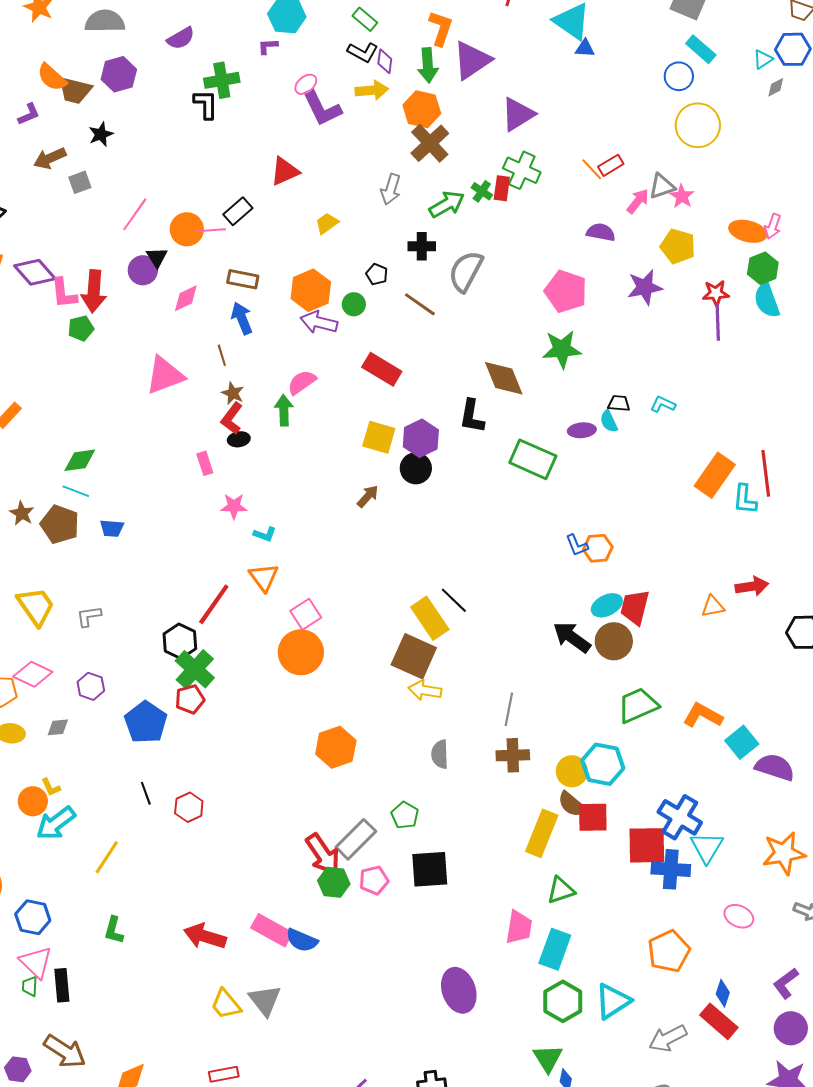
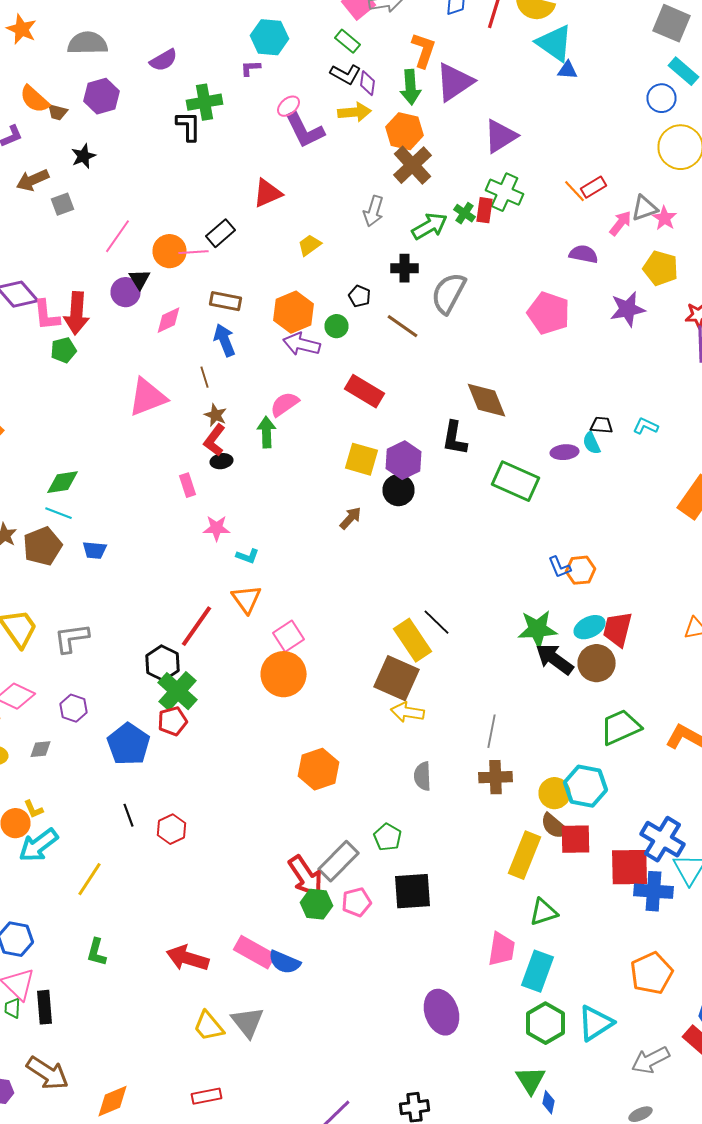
brown trapezoid: (75, 90) -> (58, 112), size x0.6
green star: (562, 349) -> (538, 629), moved
brown pentagon: (60, 524) -> (42, 546), turned 30
gray L-shape: (89, 616) -> (72, 638), size x1.4

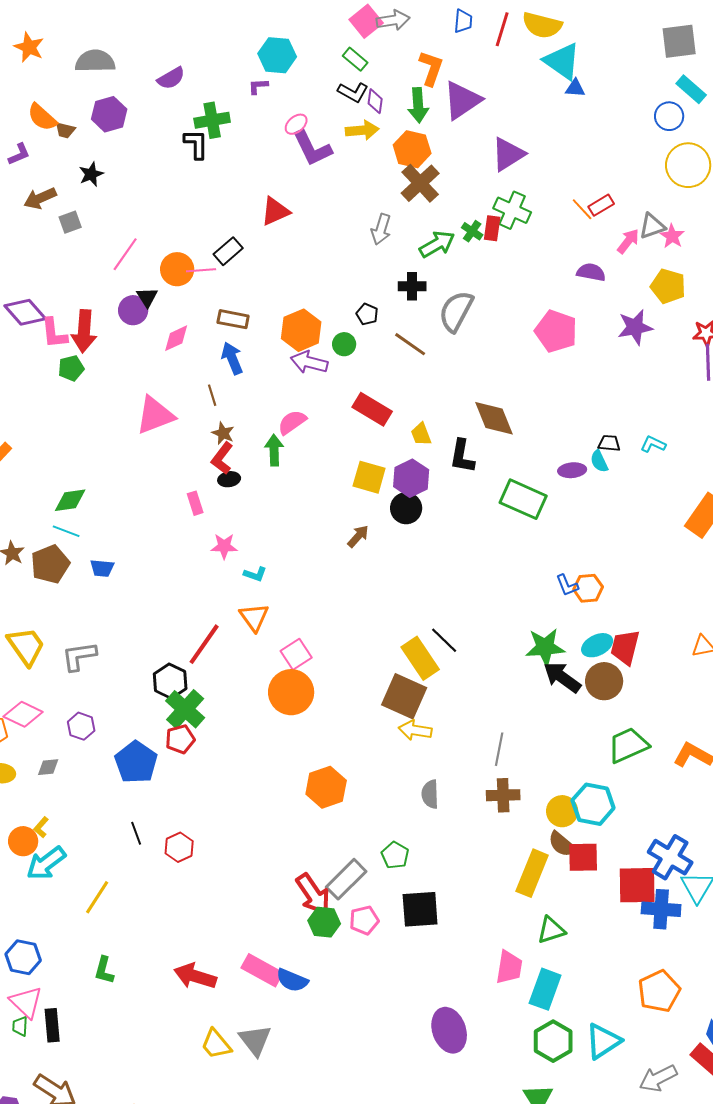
gray square: (672, 23) -> (679, 41), turned -30
yellow trapezoid: (310, 245) -> (421, 434), moved, turned -75
yellow L-shape: (34, 809) -> (41, 827), turned 65

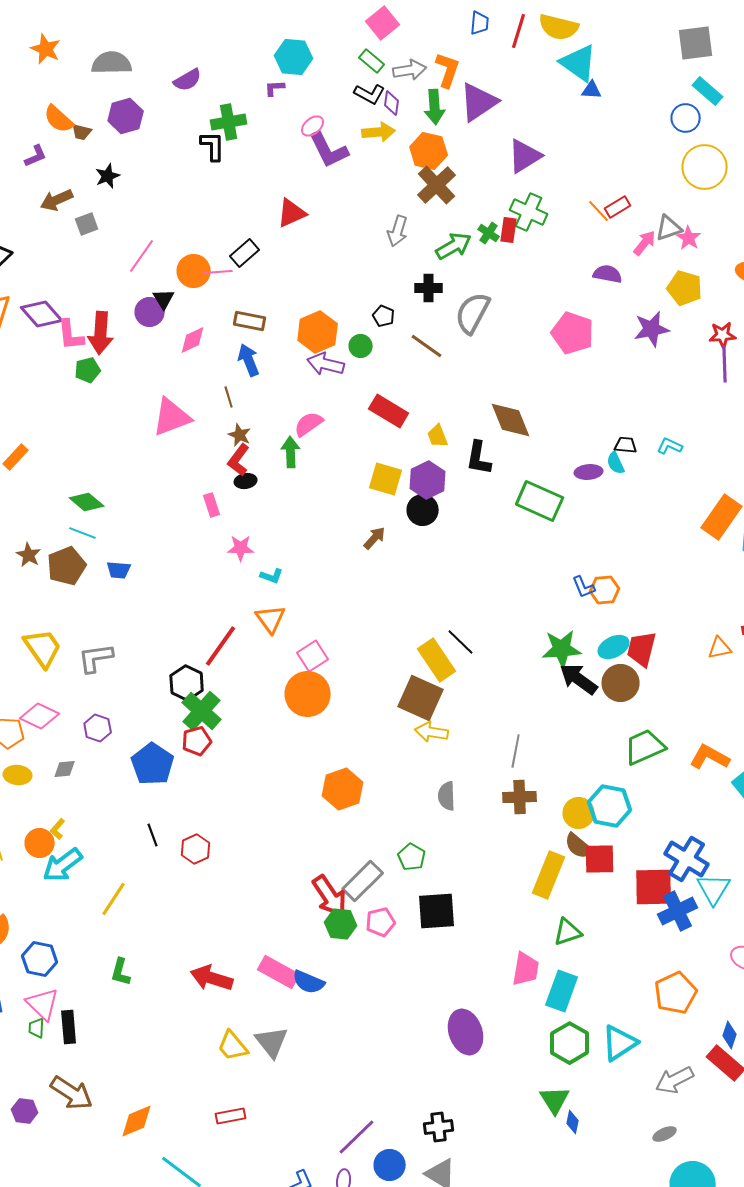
gray arrow: (393, 20) -> (410, 70), moved
green diamond: (70, 500) -> (87, 502), turned 48
blue cross: (661, 909) -> (678, 911), turned -30

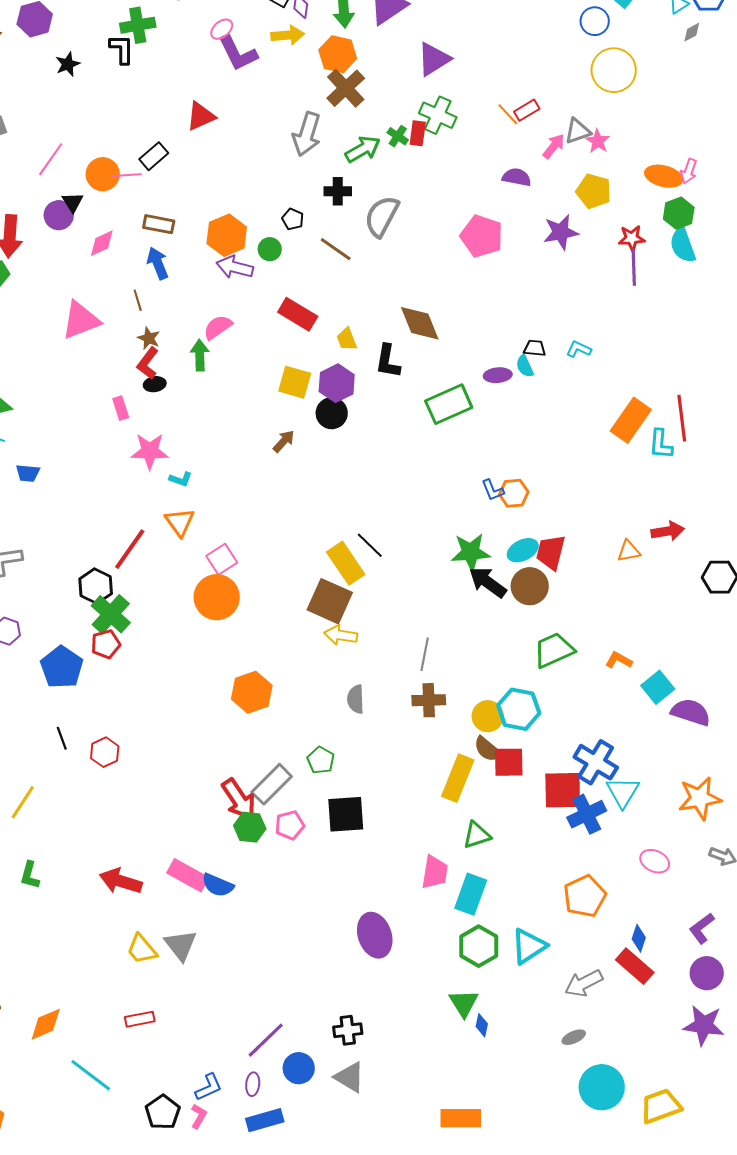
black star: (108, 176) -> (68, 64), moved
gray arrow: (398, 231) -> (307, 134), size x1.4
green rectangle: (540, 501) -> (449, 404), turned -48
pink star: (241, 548) -> (150, 451), size x1.4
orange L-shape: (710, 757) -> (619, 660), size x0.7

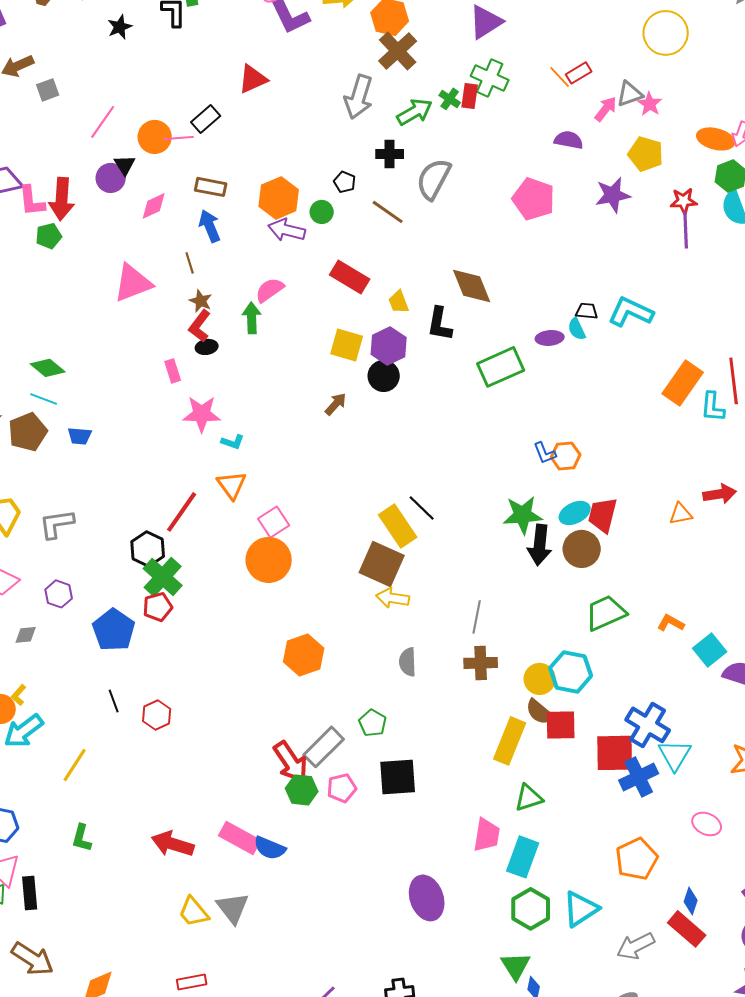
cyan L-shape: (579, 349) -> (631, 312), size x1.8
black arrow: (488, 582) -> (540, 545), turned -120

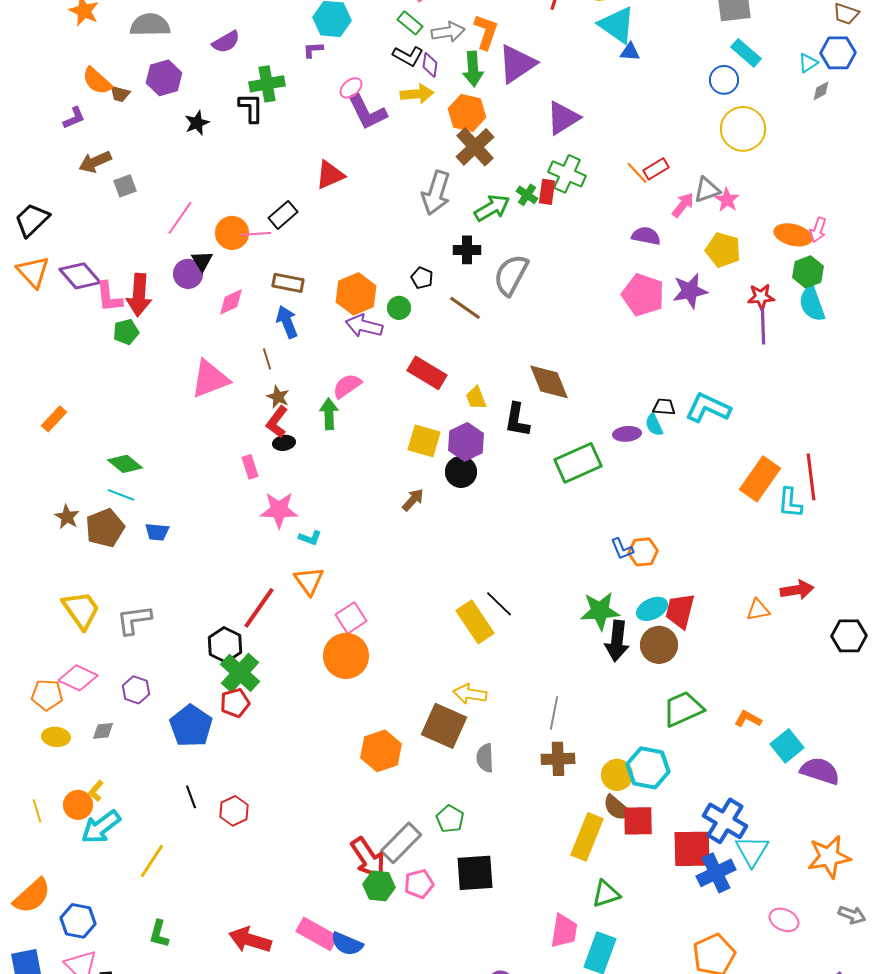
pink pentagon: (534, 199) -> (643, 295), moved
brown square: (382, 564) -> (444, 726), moved

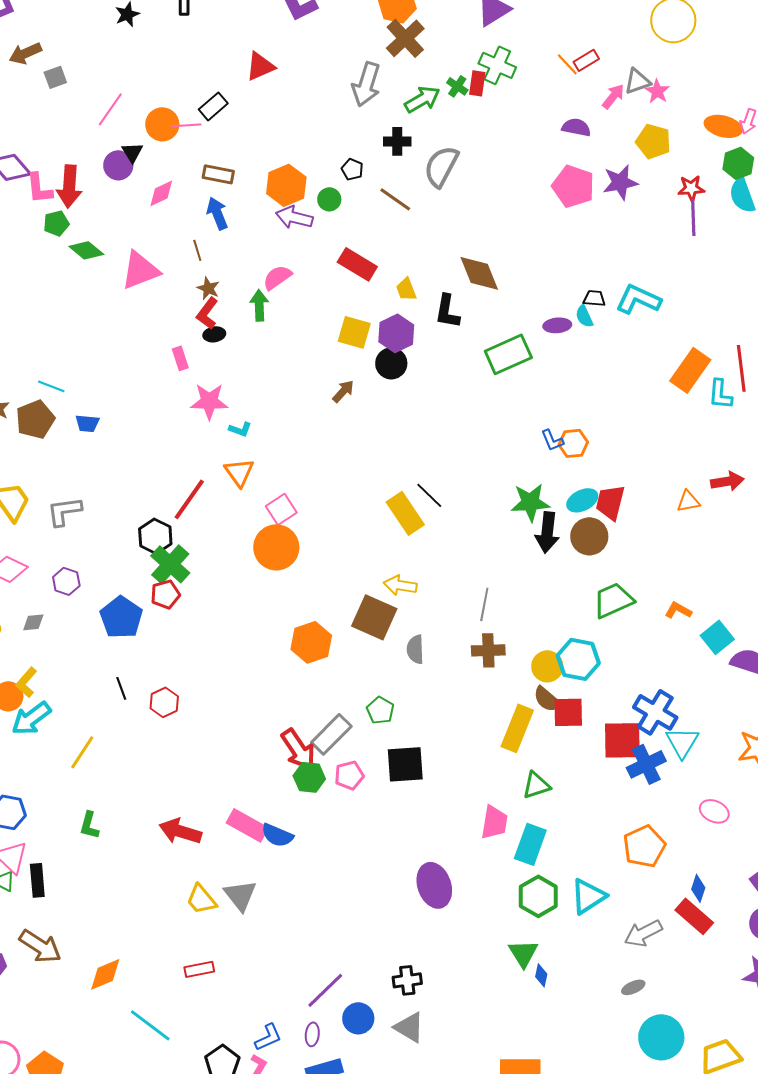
green diamond: (125, 464) -> (86, 250), moved
yellow L-shape: (96, 791) -> (26, 682), size x1.4

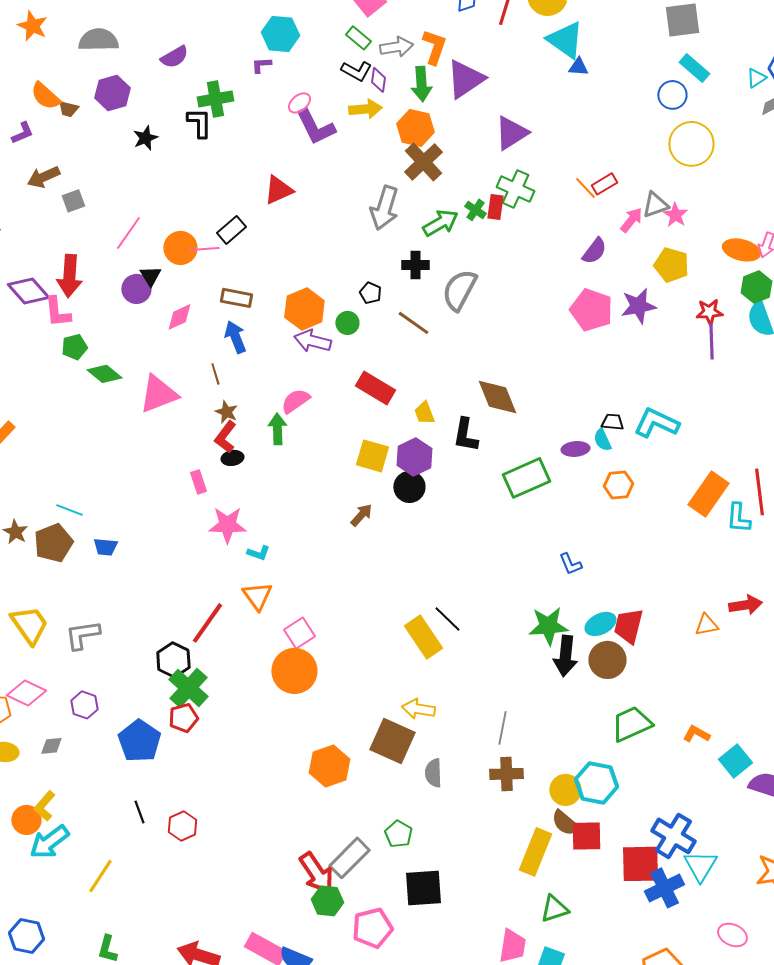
purple semicircle: (576, 127) -> (594, 251), turned 116
red arrow: (69, 186) -> (69, 276), moved
orange hexagon: (573, 443) -> (618, 485), moved
pink pentagon: (349, 775) -> (372, 928), moved, size x1.4

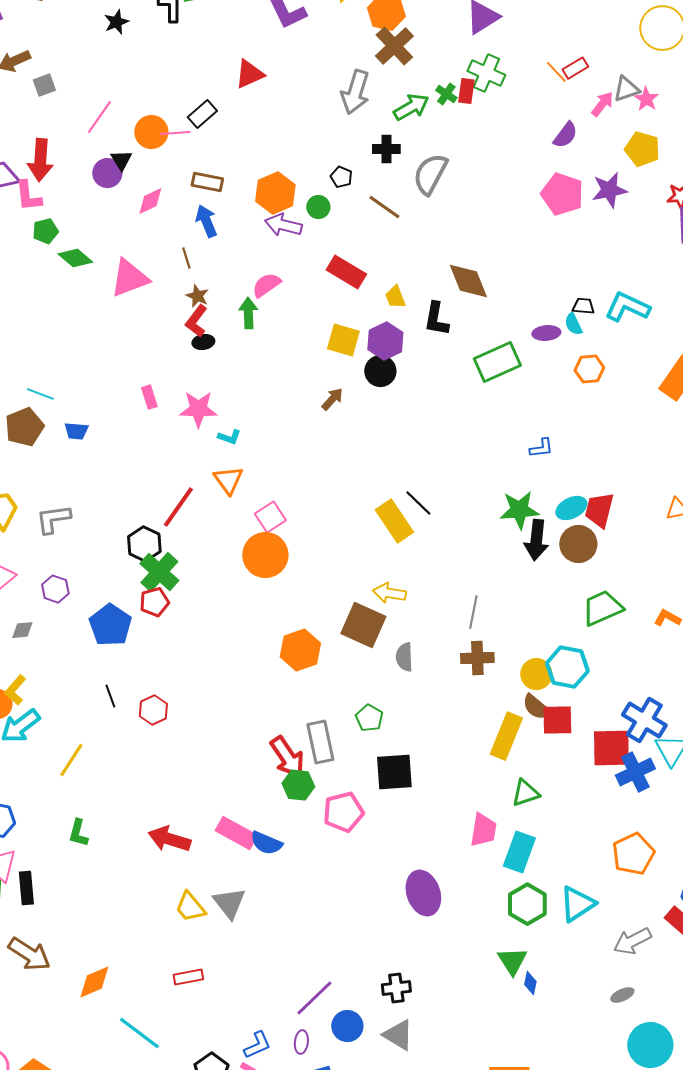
pink rectangle: (198, 482) -> (149, 397), moved
blue L-shape: (570, 564) -> (541, 448), turned -75
gray rectangle: (349, 858) -> (320, 742), turned -57

